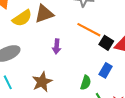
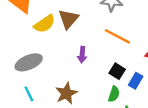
brown triangle: (44, 14) -> (68, 19), turned -30
black square: (106, 43) -> (117, 71), moved

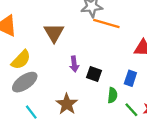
yellow semicircle: (44, 24) -> (21, 60), moved
orange line: (117, 36) -> (106, 24), moved
black square: (117, 71) -> (94, 74), moved

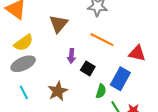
orange line: (106, 24) -> (102, 40), moved
blue rectangle: (130, 78) -> (120, 79), size x1.5

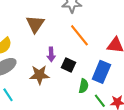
orange line: (102, 40) -> (79, 35), turned 30
brown star: (58, 91) -> (39, 75), moved, turned 30

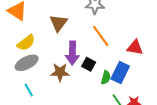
purple arrow: (51, 54) -> (72, 53), size x1.6
green semicircle: (84, 86) -> (106, 78), moved

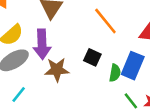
purple arrow: (72, 53) -> (42, 44), moved
cyan line: (29, 90) -> (19, 94), turned 72

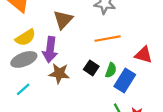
orange line: (105, 21) -> (108, 39), turned -70
green semicircle: (115, 73) -> (111, 70), moved

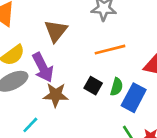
purple arrow: (50, 50) -> (43, 67), turned -30
cyan line: (23, 89) -> (30, 125), moved

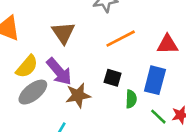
green semicircle: (117, 87) -> (131, 99), moved

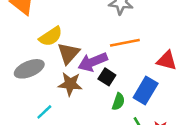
brown triangle: (63, 33) -> (69, 53), moved
yellow semicircle: (27, 67) -> (51, 36), moved
purple arrow: (59, 72) -> (93, 62), moved, turned 92

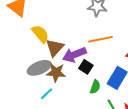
yellow semicircle: (51, 36) -> (40, 34), turned -96
gray ellipse: (29, 69) -> (39, 68), moved
cyan line: (44, 112) -> (47, 94), moved

